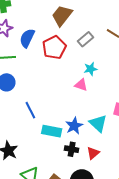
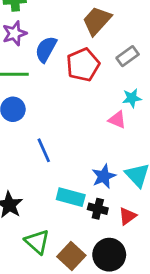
cyan rectangle: (52, 131) -> (71, 197), moved

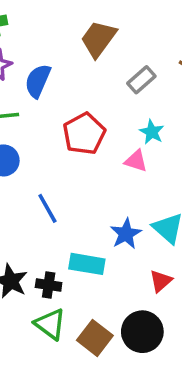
red pentagon: (83, 65) -> (84, 134), moved
cyan star: (132, 98) -> (152, 132), turned -30
black cross: (98, 209) -> (49, 285), moved

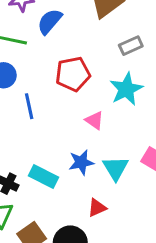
cyan star: (152, 132) -> (126, 89), size x1.6
pink triangle: (136, 161) -> (94, 120), moved
blue line: (47, 208) -> (29, 106), moved

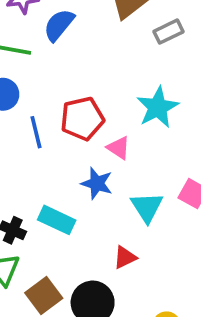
gray rectangle: (131, 46) -> (168, 32), moved
red pentagon: (73, 74) -> (82, 119), moved
blue star: (81, 162) -> (97, 183), moved, turned 30

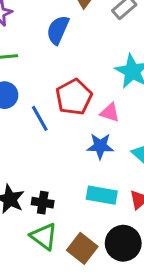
blue semicircle: (59, 25) -> (58, 30), moved
cyan rectangle: (57, 220) -> (102, 195), moved

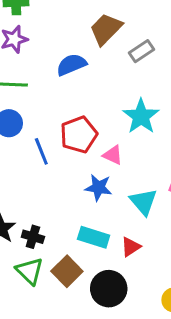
blue semicircle: (58, 30) -> (71, 65), turned 36
brown square: (82, 248) -> (67, 271), moved

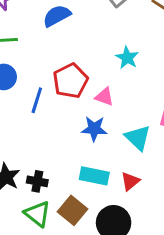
cyan star: (141, 116) -> (127, 58), size x0.7
blue line: (41, 151) -> (37, 100), turned 45

